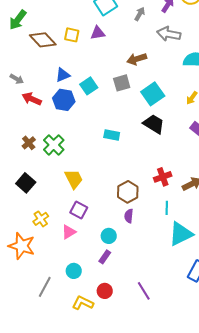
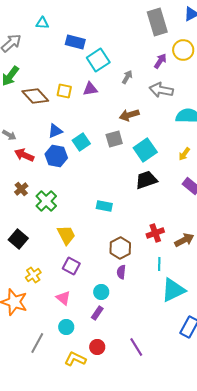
gray arrow: (140, 14) -> (127, 77), moved
black trapezoid: (154, 124) -> (146, 180), turned -50
cyan rectangle: (112, 135) -> (104, 206), moved
brown cross: (29, 143) -> (21, 189), moved
pink triangle: (69, 232) -> (63, 298), moved, turned -49

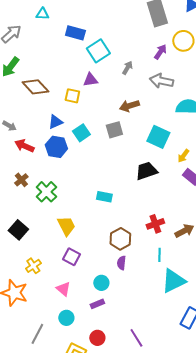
yellow square: (64, 91) -> (72, 96), moved
cyan square: (145, 150) -> (158, 137), moved, turned -30
yellow arrow: (184, 154) -> (183, 156), moved
purple rectangle: (97, 313) -> (97, 304), turned 32

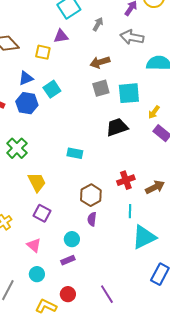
gray square: (114, 130) -> (101, 88), moved
cyan square: (158, 137) -> (129, 93), turned -30

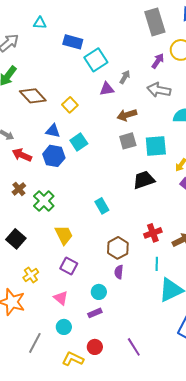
purple triangle: (61, 36) -> (107, 89), moved
yellow square: (43, 52) -> (70, 105), turned 35
blue triangle: (26, 78) -> (53, 131), turned 35
cyan rectangle: (75, 153) -> (102, 206), turned 49

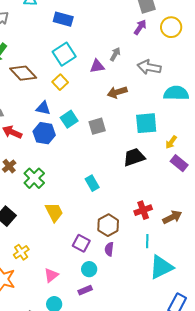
cyan square: (96, 60) -> (64, 54), moved
purple arrow: (158, 61) -> (140, 27), moved
gray square: (128, 141) -> (97, 126), moved
purple square: (69, 266) -> (81, 243), moved
pink triangle: (61, 298) -> (51, 275), turned 42

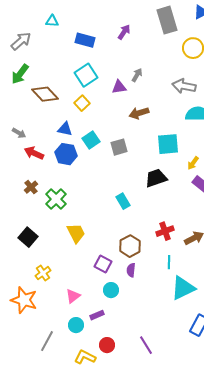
purple arrow: (140, 27) -> (124, 32), moved
gray arrow: (149, 67) -> (184, 86), moved
cyan rectangle: (92, 183) -> (123, 201), moved
purple rectangle: (85, 290) -> (97, 315), moved

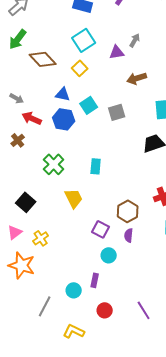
brown cross: (31, 187) -> (18, 140), moved
cyan rectangle: (123, 201) -> (96, 166), moved, turned 35
pink triangle: (73, 296) -> (15, 232), moved
purple rectangle: (97, 315) -> (95, 280), turned -56
yellow L-shape: (85, 357) -> (74, 331), moved

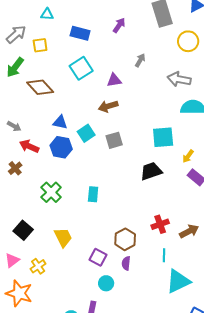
gray arrow: (135, 40) -> (140, 60), moved
yellow square: (80, 68) -> (40, 45), moved, turned 35
brown arrow: (137, 78) -> (108, 106), moved
yellow trapezoid: (74, 198) -> (63, 237), moved

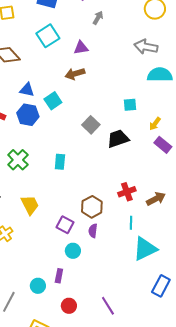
gray arrow: (140, 60) -> (98, 18), moved
cyan square: (163, 137) -> (130, 105), size x0.6
gray square: (114, 140) -> (91, 125), moved, turned -30

